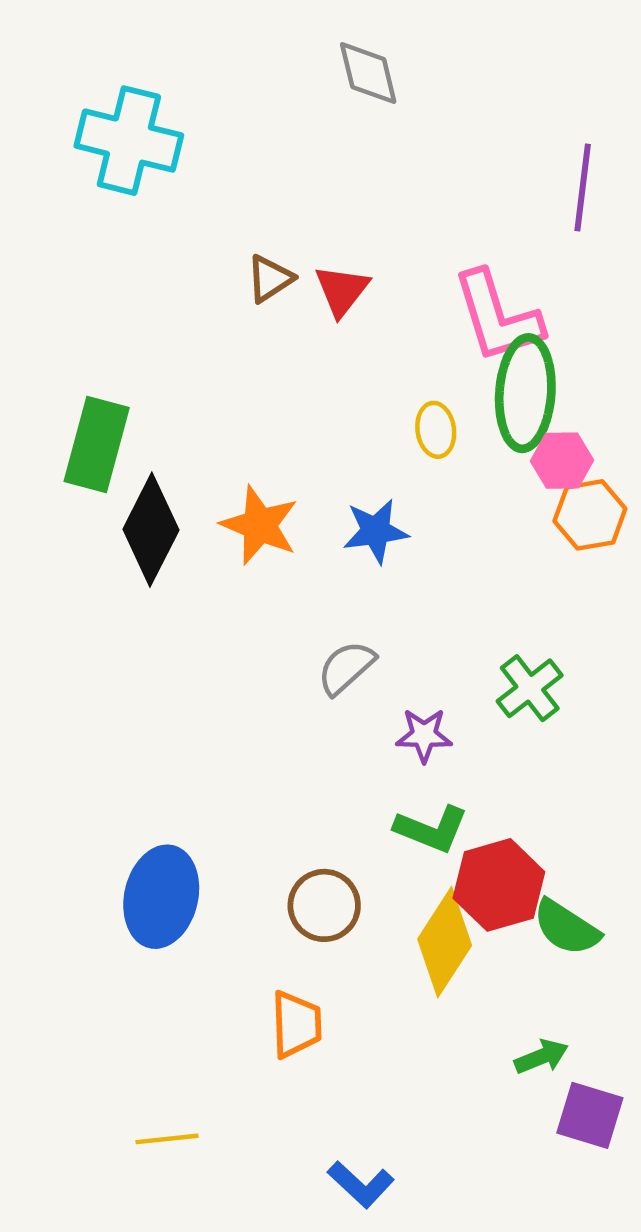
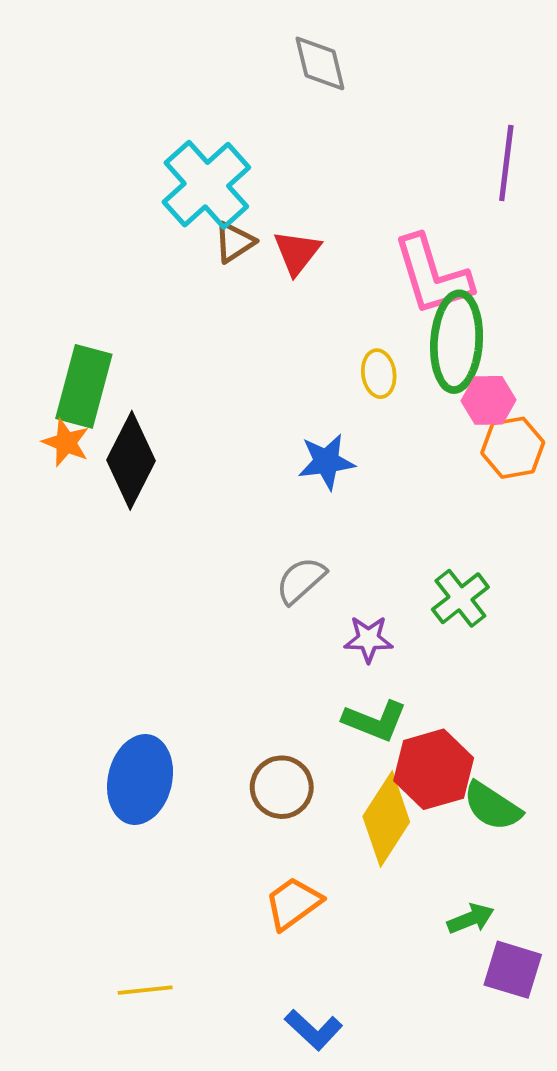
cyan cross: (129, 141) -> (206, 185), moved, turned 34
orange star: (260, 525) -> (66, 443), moved, size x0.7
orange trapezoid: (296, 1024) -> (293, 903), moved, turned -124

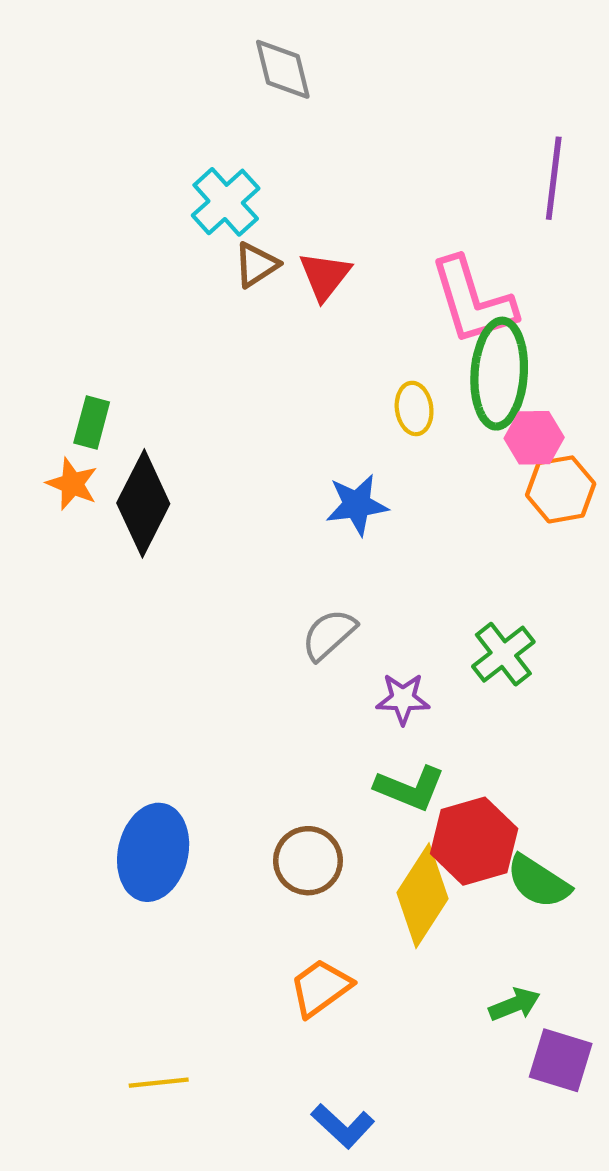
gray diamond: (320, 63) -> (283, 69), moved
cyan cross: (206, 185) -> (226, 202), size x0.7
green rectangle: (84, 386) -> (92, 422), size x0.6

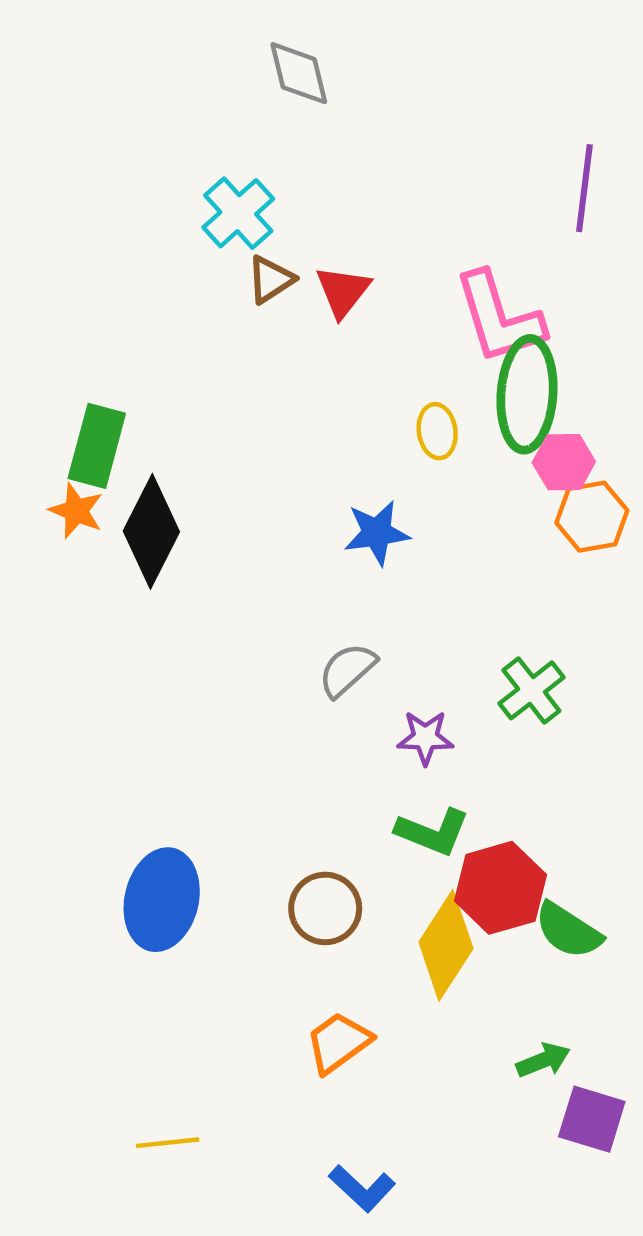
green rectangle: (92, 422) -> (97, 446), size x1.5

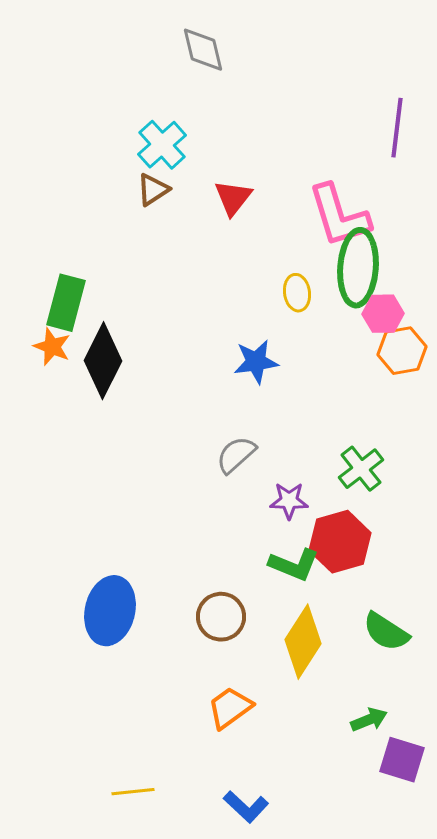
brown triangle: (271, 279) -> (153, 190), moved
red hexagon: (500, 888) -> (340, 542), moved
yellow line: (168, 1143) -> (133, 792), moved

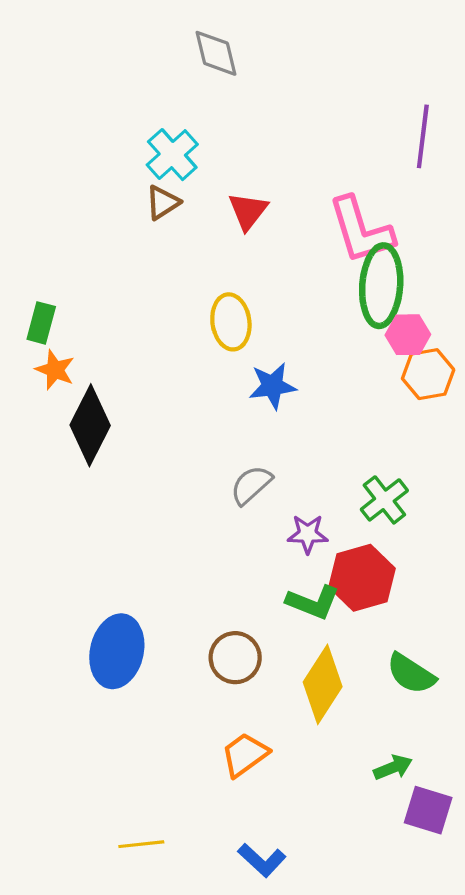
yellow ellipse: (297, 293) -> (231, 322), moved, size x1.4
green rectangle: (66, 303) -> (41, 323), moved, size x0.7
black diamond: (103, 361) -> (90, 425), moved

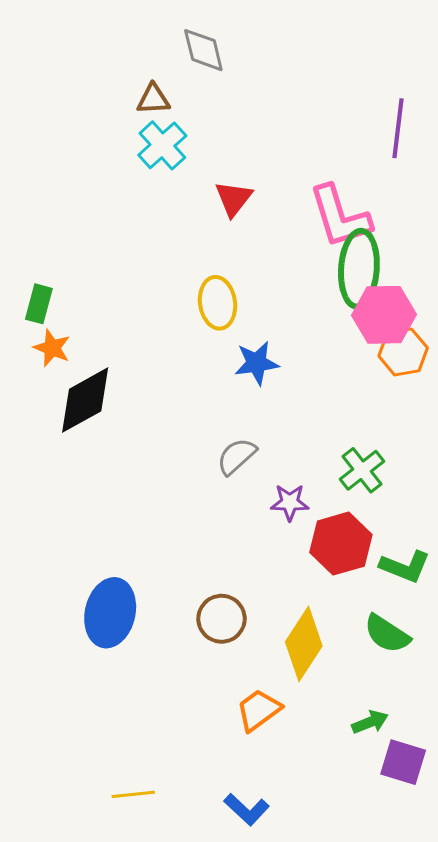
brown triangle: (163, 203) -> (153, 99), moved, turned 30
pink hexagon: (408, 335) -> (384, 315), size x1.5
black diamond: (90, 425) -> (85, 400), turned 34
green L-shape: (313, 602) -> (405, 567), moved
orange trapezoid: (245, 755) -> (259, 710), moved

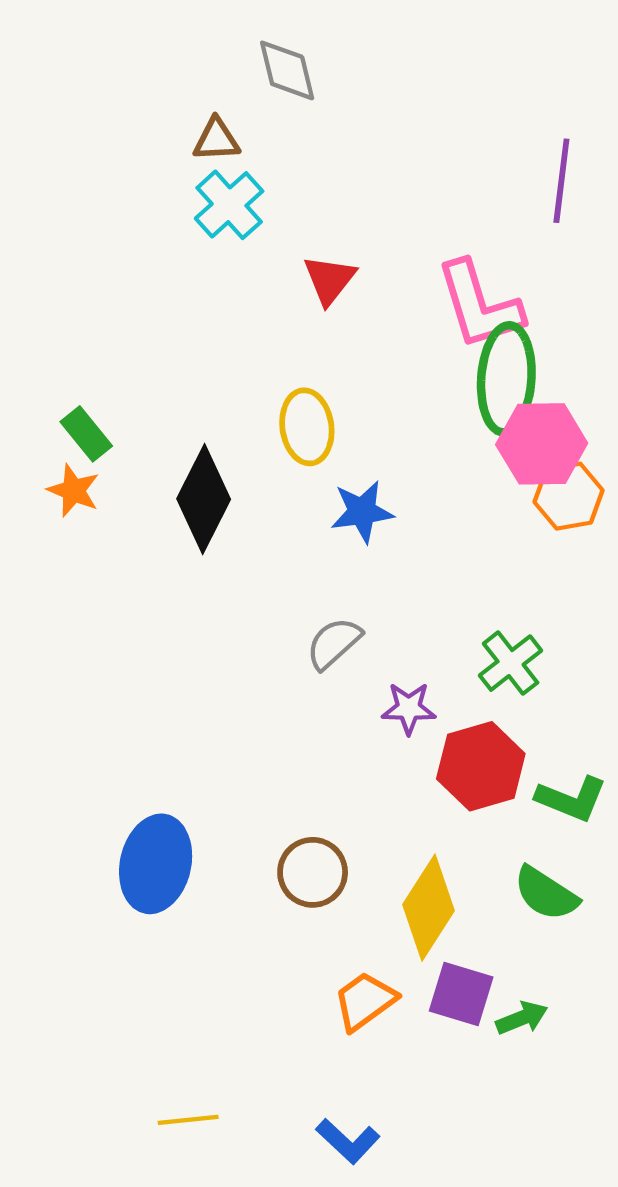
green rectangle: (39, 304) -> (86, 434), moved, turned -54
black diamond: (85, 400) -> (204, 499), moved, turned -34
purple square: (403, 762) -> (461, 994), moved

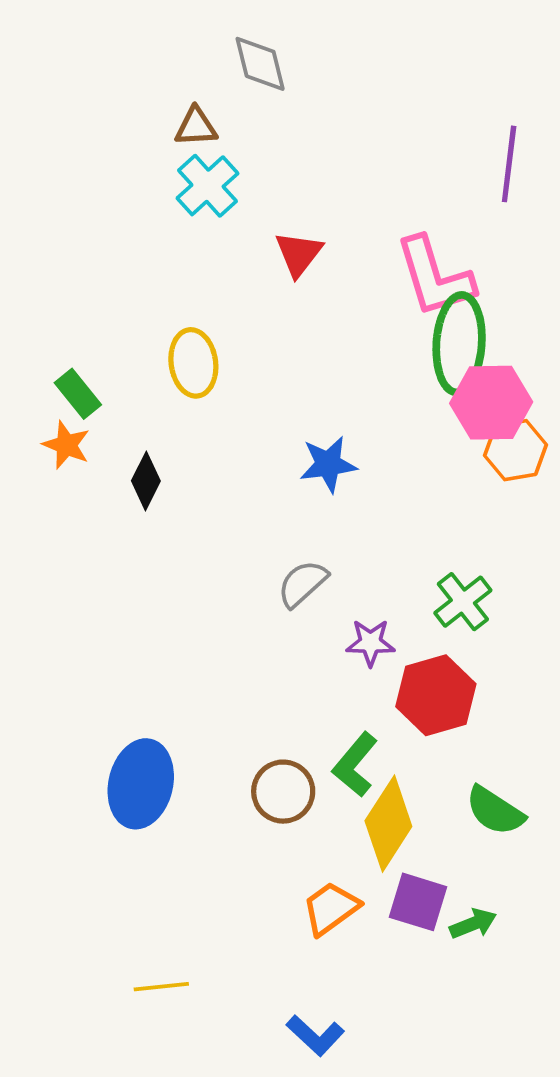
yellow ellipse: (307, 427) -> (193, 363), moved
black diamond: (204, 499) -> (146, 481), moved, size x0.6
green L-shape: (571, 799) -> (355, 765), moved, turned 108
yellow line: (188, 1120) -> (161, 987), moved

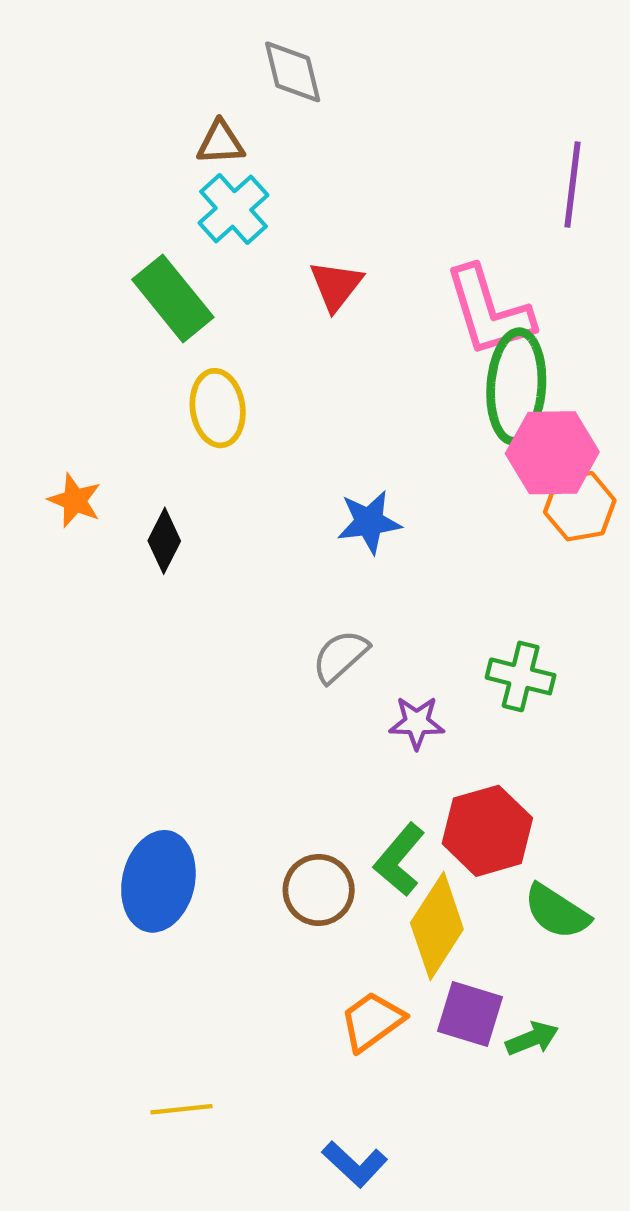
green rectangle: (78, 394) -> (173, 298), moved, size x1.5
green cross: (463, 602) -> (521, 676), turned -38
red hexagon: (436, 695) -> (487, 831), moved

